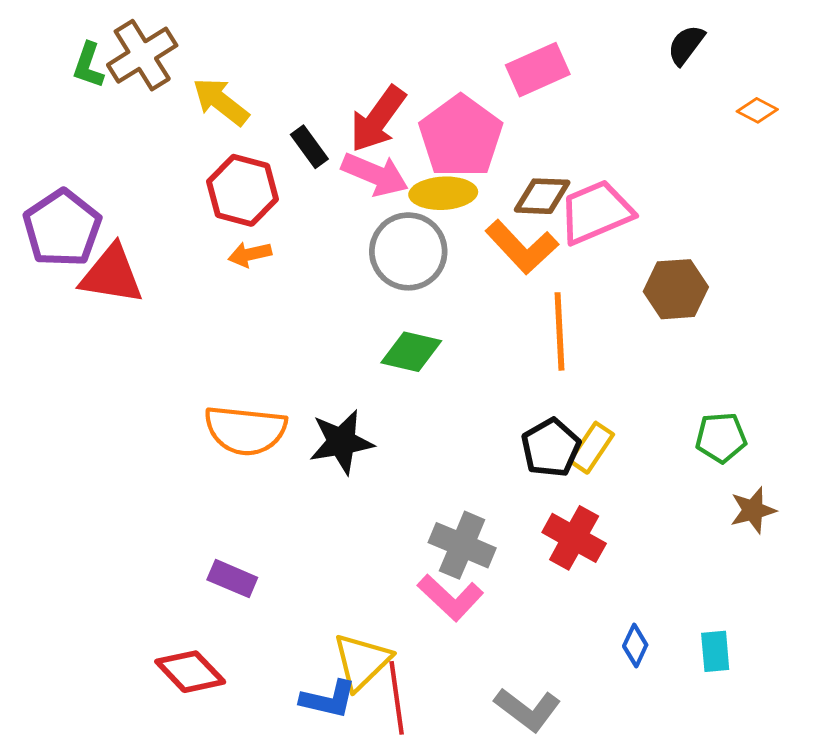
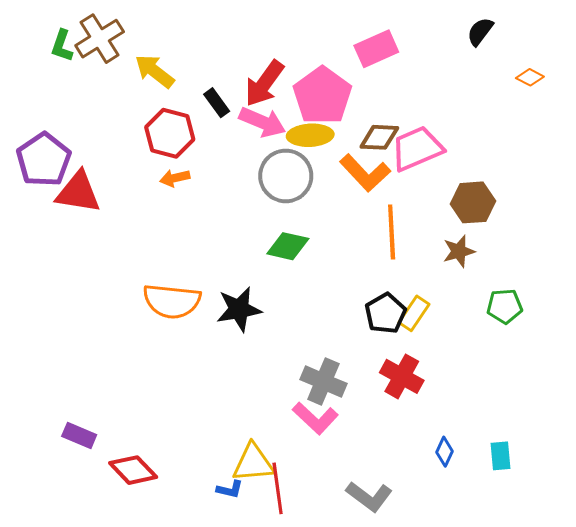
brown star: (753, 510) -> (459, 251), moved
purple rectangle: (232, 579) -> (79, 435), moved
yellow triangle: (362, 661) -> (253, 463), turned 39
blue L-shape: (328, 699) -> (230, 489), size x0.7

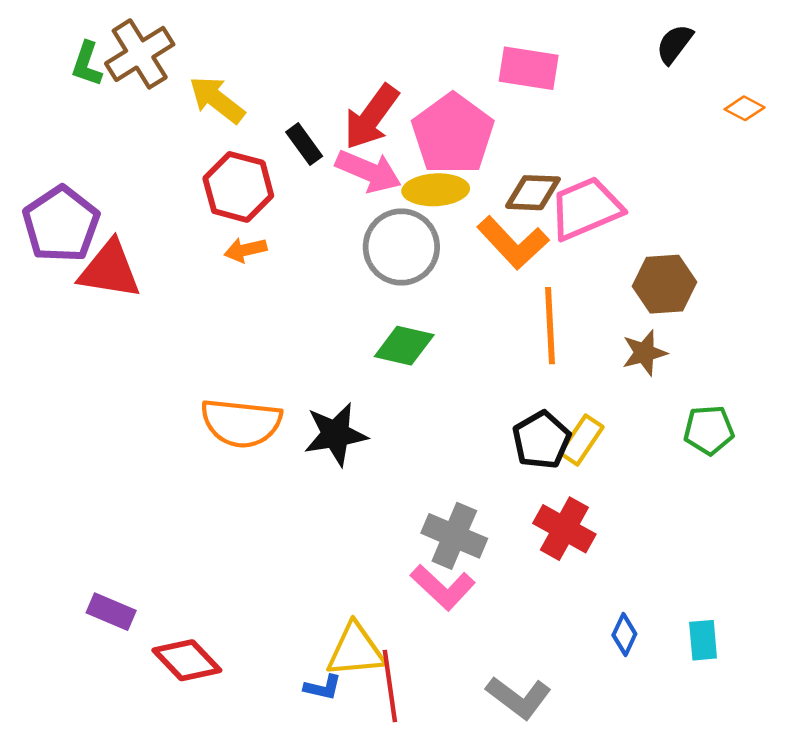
pink rectangle: (376, 49) -> (529, 68), turned 33

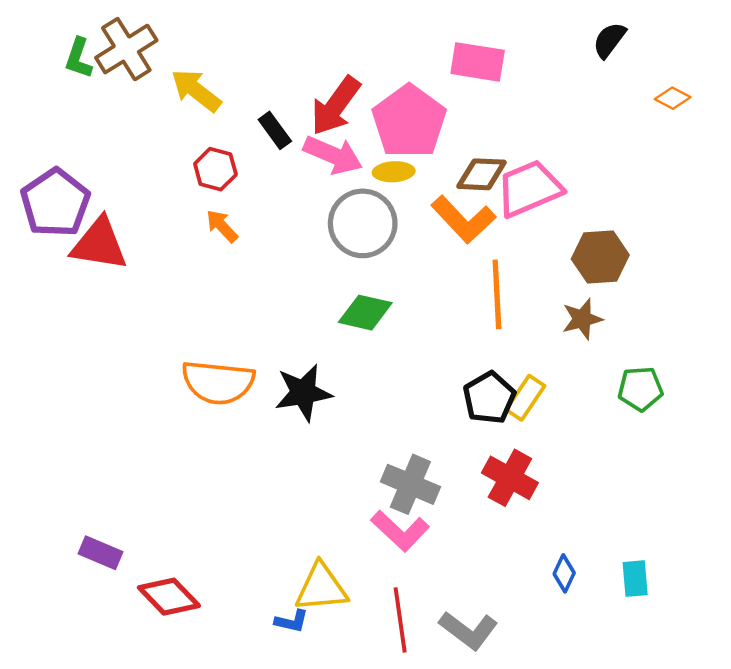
red hexagon: (238, 187) -> (215, 169), size x0.7
yellow ellipse: (436, 190) -> (394, 172), size x0.7
orange arrow: (245, 250) -> (222, 226), turned 60
red line: (390, 686) -> (400, 620), moved

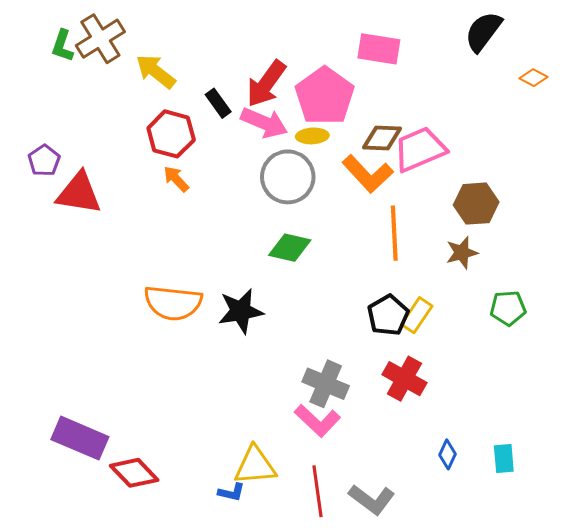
black semicircle: (609, 40) -> (483, 32), size x1.4
red hexagon: (215, 169) -> (171, 134), size x1.4
purple pentagon: (55, 203) -> (44, 161), size x0.6
purple rectangle: (100, 553) -> (80, 438), size x1.6

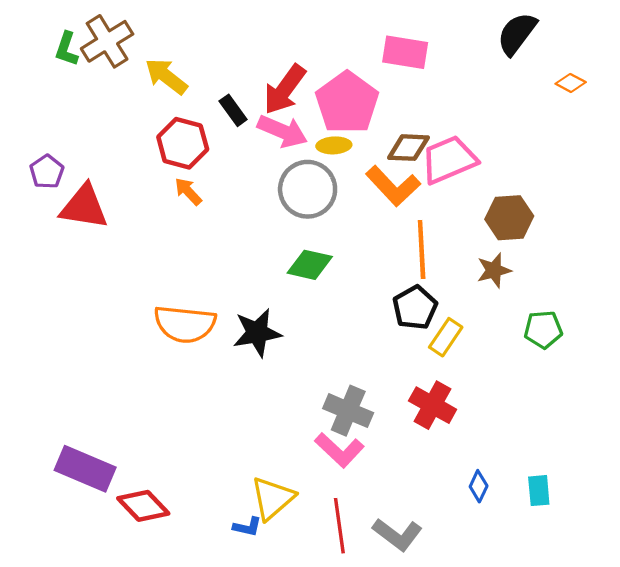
black pentagon: (388, 315) -> (415, 308), moved
yellow triangle: (255, 466) -> (273, 498), turned -36

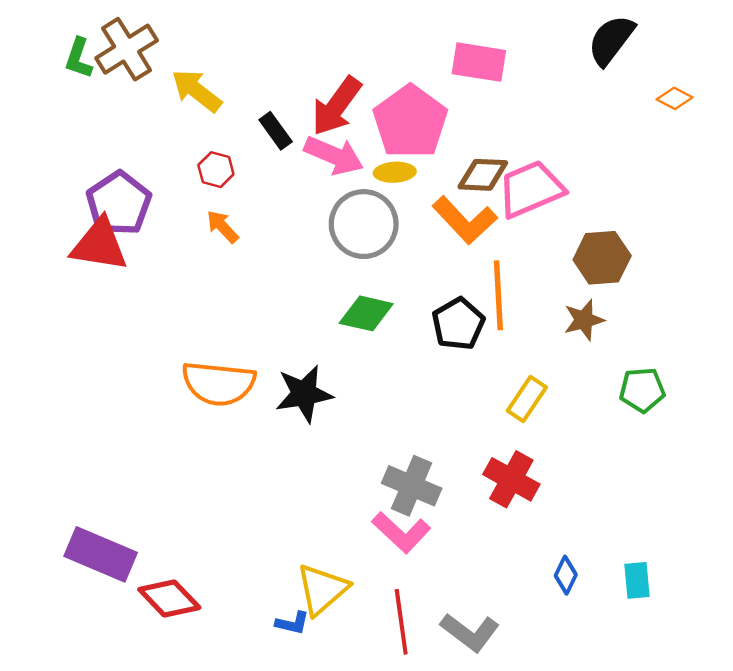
red hexagon: (183, 143) -> (216, 170), size x0.6
purple pentagon: (47, 172) -> (119, 203), moved, size x1.6
black pentagon: (415, 308) -> (458, 324), moved

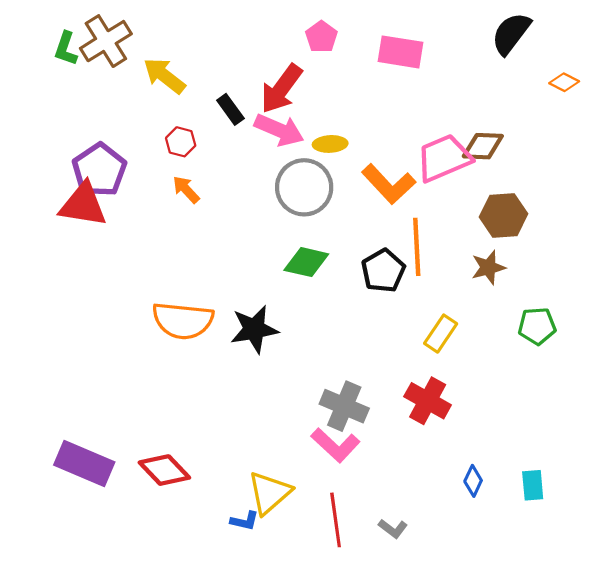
pink pentagon: (410, 122) -> (321, 37), moved, size x0.5
brown diamond: (483, 175) -> (483, 146), moved
red diamond: (169, 598) -> (164, 470), moved
gray L-shape: (470, 632) -> (393, 529), size x0.6

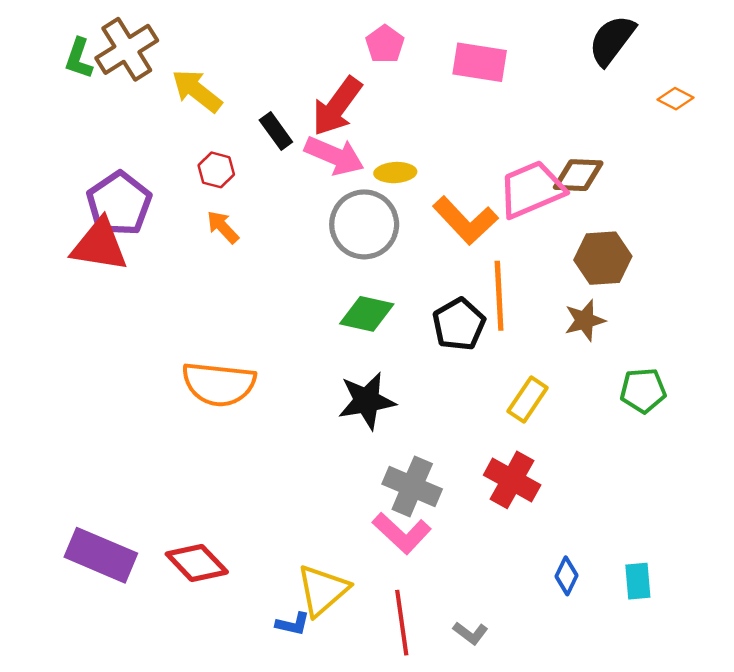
black star: (254, 329) -> (367, 401), moved

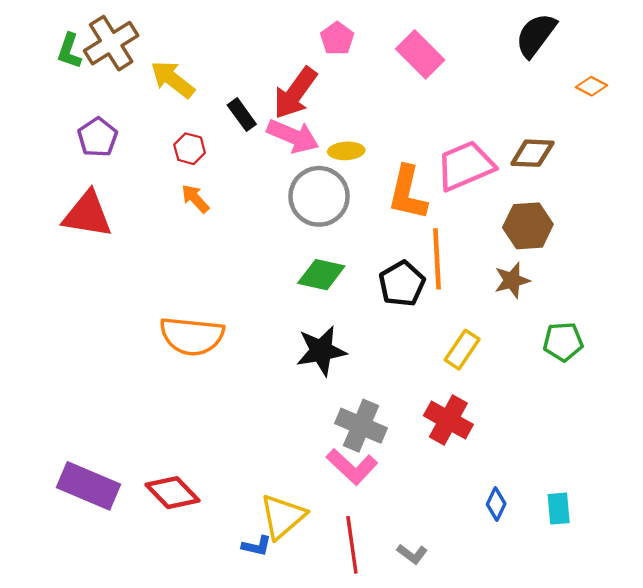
pink rectangle: (480, 62) -> (420, 54), turned 36
brown diamond: (578, 175) -> (532, 153), moved
purple pentagon: (119, 204) -> (98, 137), moved, size x0.7
orange L-shape: (465, 221) -> (408, 193), turned 56

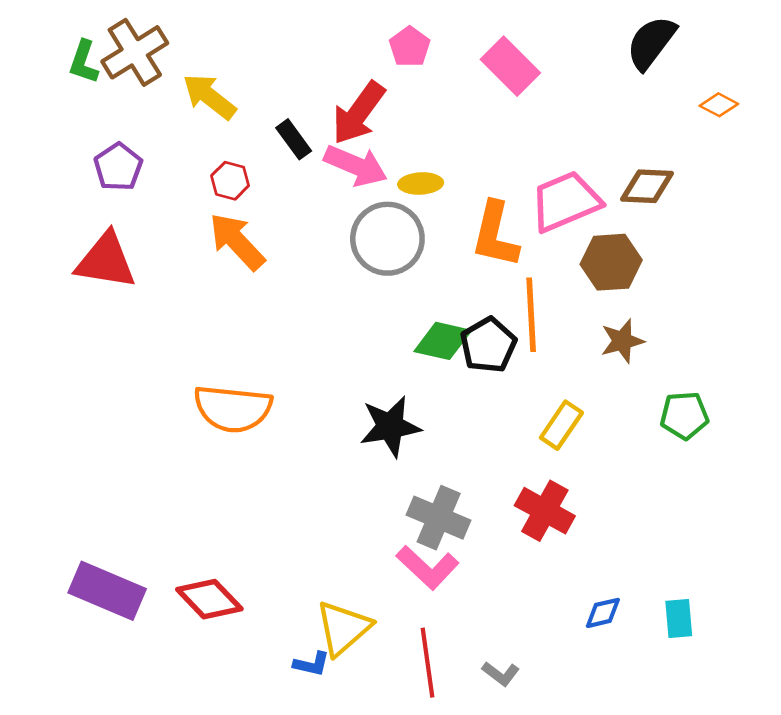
orange arrow: (195, 199) -> (237, 241), size x1.6
brown hexagon: (528, 226) -> (611, 262), moved
green diamond: (321, 275) -> (443, 341), moved
blue diamond: (496, 504) -> (603, 613), turned 52

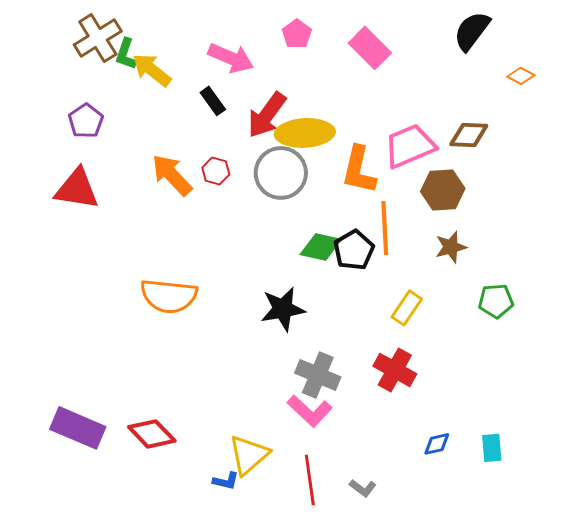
green L-shape: (84, 62) -> (126, 54), moved
red arrow: (358, 113) -> (267, 115), moved
pink arrow: (356, 166) -> (231, 58), moved
red hexagon: (230, 181) -> (216, 171), moved
yellow ellipse: (421, 183) -> (305, 133), size x1.8

